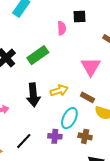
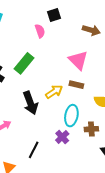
brown rectangle: (87, 97) -> (76, 85), moved
purple cross: (55, 136) -> (62, 137), turned -32

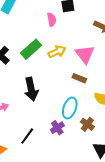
yellow arrow: (54, 92) -> (57, 52), moved
brown cross: (91, 129) -> (87, 124), turned 32

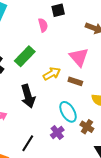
yellow arrow: (57, 52) -> (52, 74), moved
cyan ellipse: (70, 108) -> (68, 112), turned -45

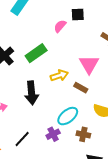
pink semicircle: (43, 25) -> (60, 26), turned -136
cyan ellipse: (68, 112) -> (68, 116), turned 70
brown cross: (87, 127) -> (83, 134), turned -32

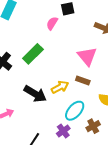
yellow arrow: (59, 75) -> (60, 87), moved
black arrow: (32, 93) -> (35, 94), turned -45
brown cross: (83, 134) -> (93, 126), turned -32

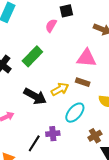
pink triangle: (87, 56) -> (87, 58), turned -45
brown cross: (93, 126) -> (95, 136), moved
purple cross: (63, 131) -> (53, 134), moved, turned 32

